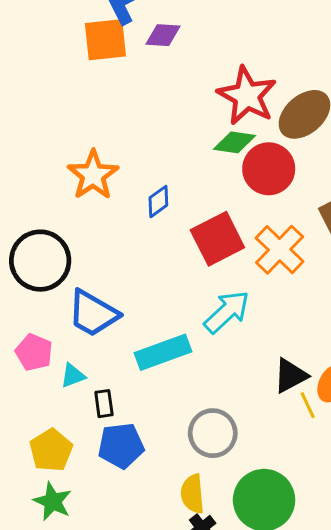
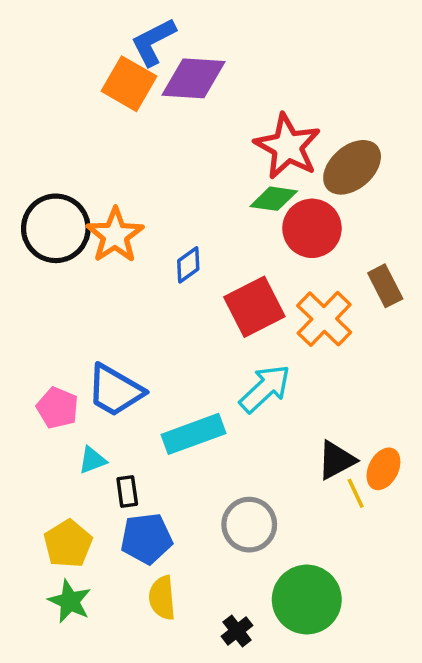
purple diamond: (163, 35) -> (193, 78), size x1.6
orange square: (105, 40) -> (129, 84), turned 36
black circle: (40, 261) -> (56, 228), moved
pink pentagon: (34, 352) -> (58, 408), moved
yellow semicircle: (193, 494) -> (162, 598), moved

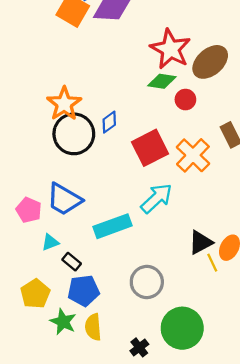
black circle: (56, 228) -> (74, 134), moved
red circle: (312, 228) -> (185, 100), size x0.6
black rectangle: (127, 491) -> (72, 262), turned -42
green star: (70, 601) -> (63, 322), moved

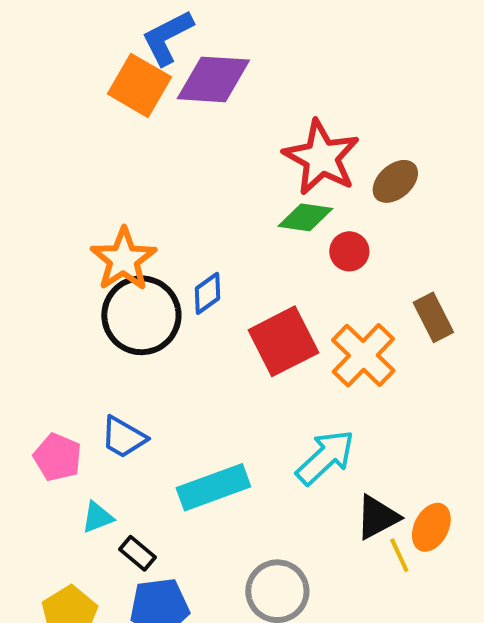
brown ellipse: (210, 62) -> (395, 181), size x0.7
cyan arrow: (156, 198) -> (325, 457), moved
blue trapezoid: (64, 199) -> (123, 437), size x0.7

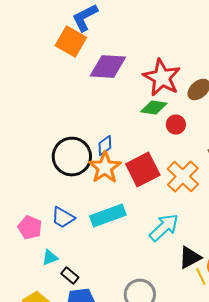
purple diamond: (213, 79) -> (108, 67), moved
orange star: (123, 259) -> (105, 168), moved
cyan rectangle: (213, 487) -> (108, 216), moved

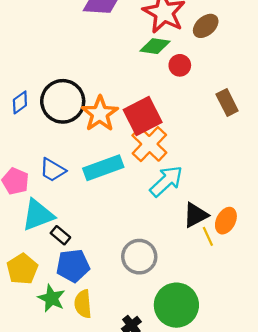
blue diamond: (105, 146) -> (20, 102), moved
orange cross: (183, 177) -> (149, 144), moved
cyan triangle: (50, 258) -> (38, 215), size x1.8

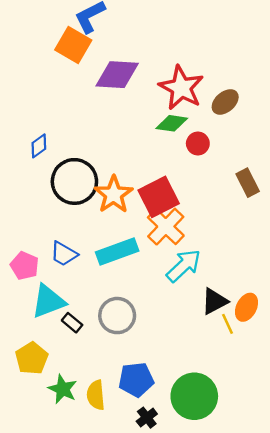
blue diamond: (20, 102) -> (39, 146), moved
gray circle: (139, 257) -> (117, 316), moved
blue pentagon: (73, 266) -> (136, 380), moved

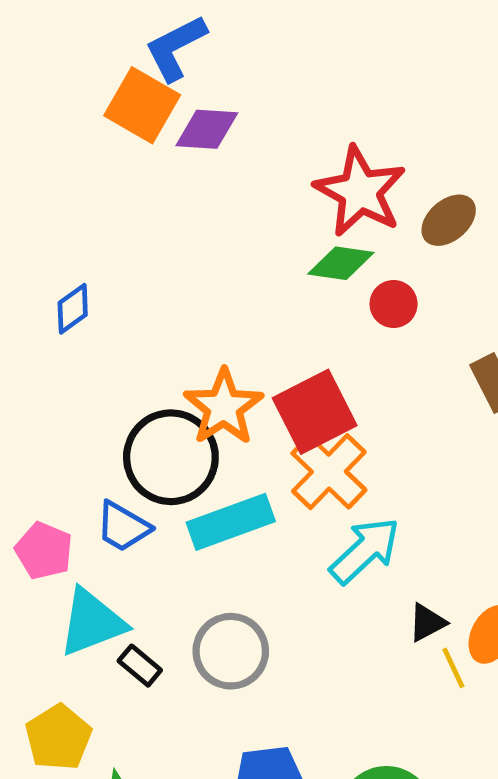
purple diamond: (117, 75) -> (207, 129), moved, size x0.7
black circle: (74, 181) -> (171, 457), moved
black triangle: (214, 301) -> (427, 622), size x0.7

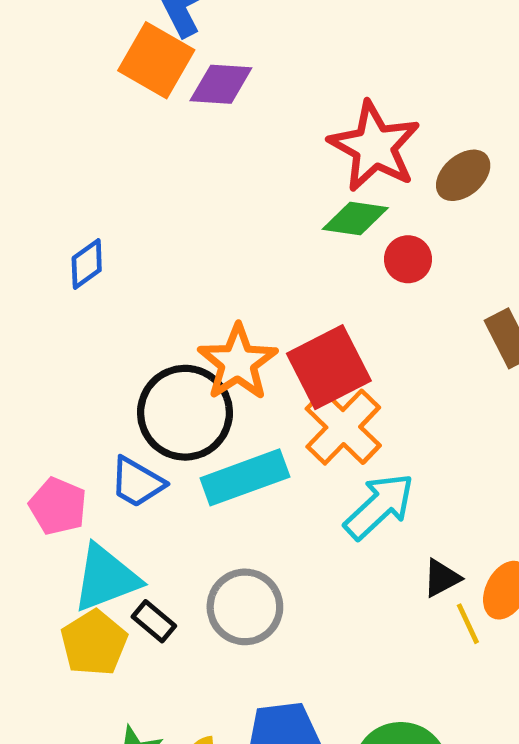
yellow pentagon: (58, 737) -> (94, 643), moved

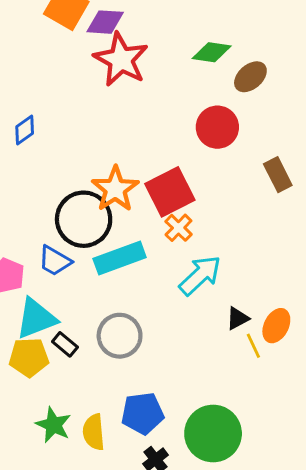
red star: (374, 147) -> (121, 60), moved
green diamond: (355, 218) -> (212, 52), moved
red circle: (408, 259) -> (217, 127), size x1.5
orange cross: (343, 427) -> (179, 228), size x0.6
yellow pentagon: (94, 643) -> (29, 357), turned 30

